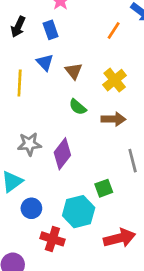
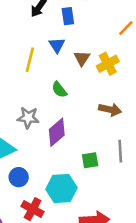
yellow cross: (115, 80) -> (108, 64), moved
green semicircle: (78, 107) -> (59, 90), moved
green square: (104, 188) -> (90, 160), moved

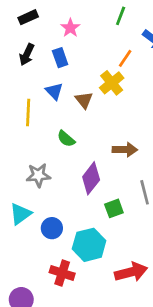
yellow cross: (108, 64) -> (112, 83), moved
purple diamond: (57, 132) -> (91, 178), moved
blue circle: (19, 177) -> (52, 228), moved

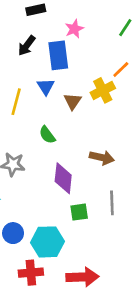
blue rectangle: (60, 58) -> (58, 55), size x1.5
purple diamond: (91, 178) -> (63, 178), turned -44
blue circle: (52, 228) -> (13, 233), moved
red cross: (62, 273) -> (31, 273), moved, turned -35

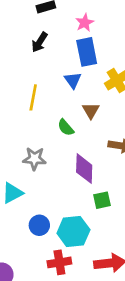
blue rectangle: (58, 55) -> (87, 52), moved
blue triangle: (46, 87) -> (73, 80), moved
brown triangle: (72, 101) -> (91, 111), moved

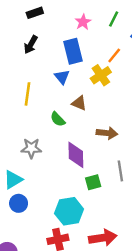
pink star: (85, 23) -> (83, 22), moved
brown triangle: (91, 111) -> (79, 103), turned -35
blue circle: (39, 225) -> (19, 203), moved

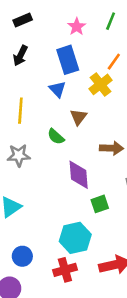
brown triangle: (79, 103) -> (78, 117), turned 49
gray star: (31, 148) -> (19, 155), moved
blue circle: (19, 203) -> (22, 256), moved

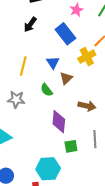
blue rectangle: (68, 60) -> (65, 34), turned -30
blue triangle: (57, 89) -> (53, 63), moved

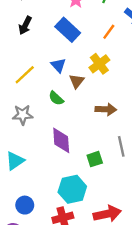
yellow cross: (87, 57) -> (99, 64), moved
yellow line: (23, 66) -> (25, 75), turned 42
purple diamond: (59, 122) -> (61, 140), moved

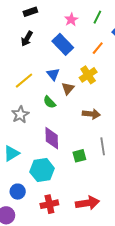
gray star: (23, 115) -> (20, 115), turned -30
cyan hexagon: (72, 189) -> (42, 170), moved

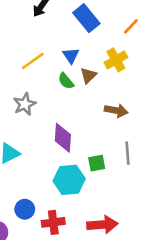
green semicircle: (50, 102) -> (66, 81), moved
cyan hexagon: (42, 170) -> (69, 180), moved
blue circle: (18, 192) -> (25, 209), moved

